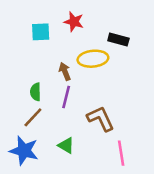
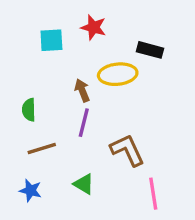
green semicircle: (36, 92) -> (29, 110), moved
brown line: (33, 117) -> (42, 148), turned 30
blue star: (24, 151) -> (30, 190), size x0.6

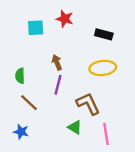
yellow ellipse: (118, 74) -> (103, 68), moved
brown line: (42, 148) -> (29, 103), turned 60
green triangle: (84, 184) -> (75, 127), moved

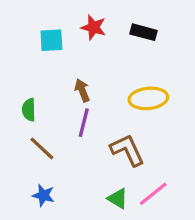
black rectangle: (104, 34) -> (144, 32), moved
green triangle: (75, 127) -> (118, 199), moved
blue star: (21, 132) -> (43, 195), moved
pink line: (106, 134) -> (153, 194), turned 60

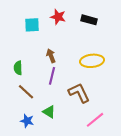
green triangle: (118, 199) -> (49, 112), moved

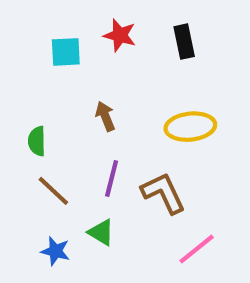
black rectangle: (89, 20) -> (184, 42), turned 63
purple line: (52, 76) -> (112, 178), moved

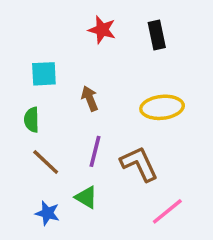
cyan square: (66, 52) -> (44, 74), moved

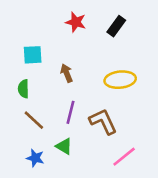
black rectangle: (157, 35) -> (116, 26), turned 48

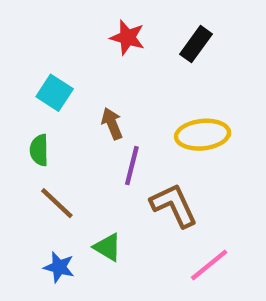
cyan square: (33, 55) -> (55, 93), turned 36
purple line: (71, 112) -> (132, 166), moved

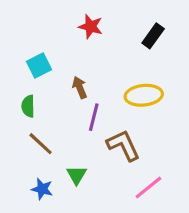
black rectangle: (196, 44) -> (153, 36), moved
cyan square: (55, 93) -> (39, 66), turned 30
green triangle: (108, 247) -> (77, 175), turned 30

